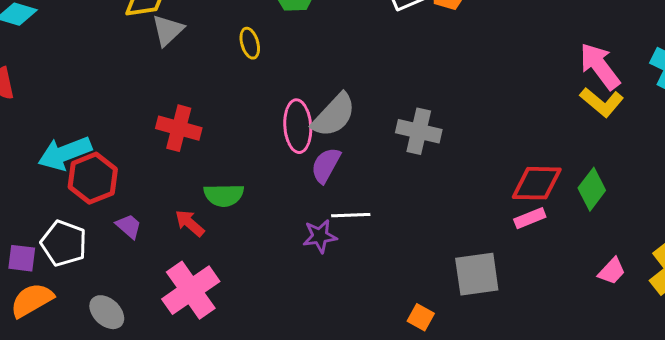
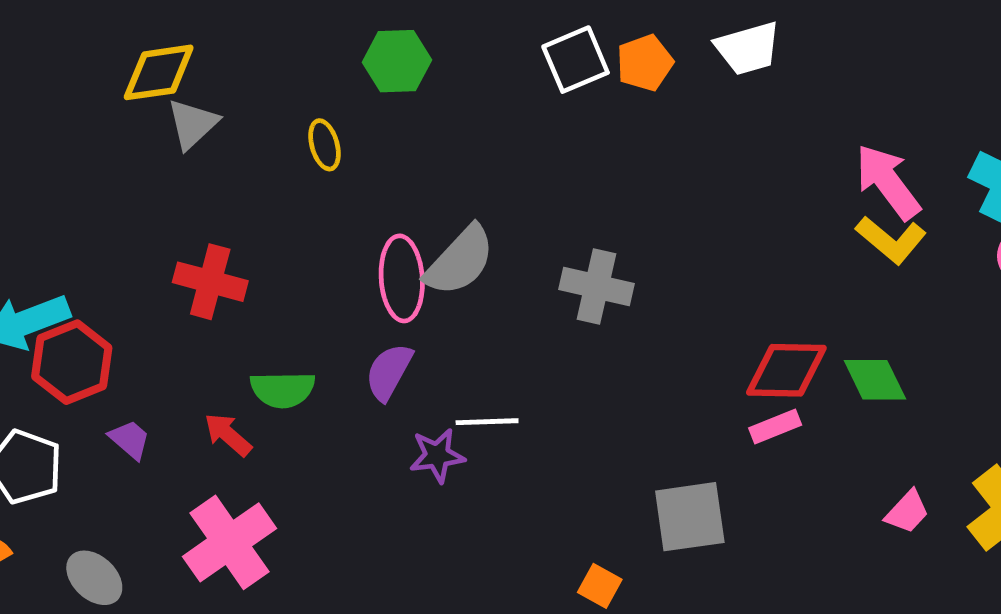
purple semicircle: (326, 165) -> (389, 372), moved
green diamond: (592, 189) -> (875, 380), turned -63

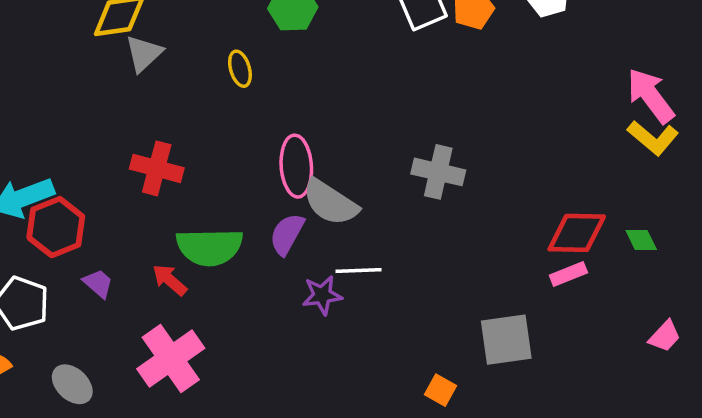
gray semicircle: (460, 261) -> (330, 202), moved, turned 80
green diamond: (875, 380) -> (641, 240), size x0.7
green semicircle: (283, 390) -> (209, 247), size x1.4

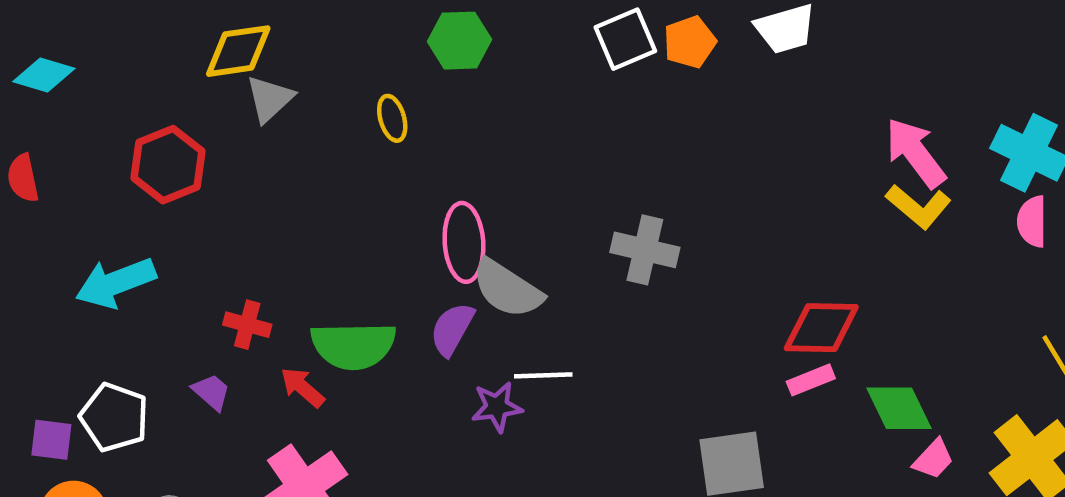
red cross: (157, 168) -> (247, 325), moved, size x0.7
red hexagon: (56, 227) -> (168, 165), moved
green diamond: (641, 240) -> (899, 408), moved, size x1.6

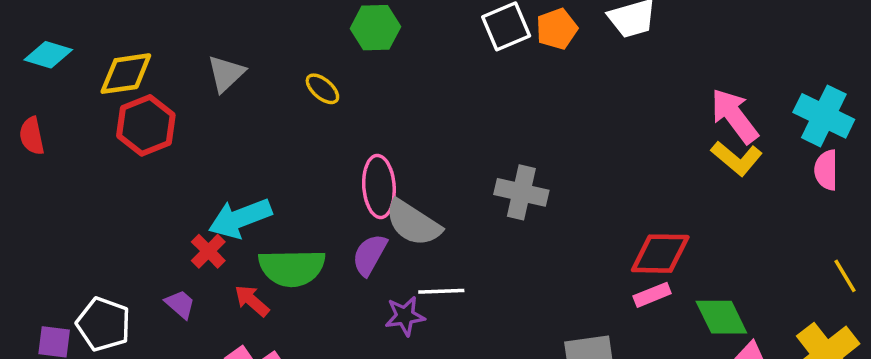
yellow diamond: (238, 51) -> (126, 74), moved
yellow ellipse: (392, 118) -> (322, 89), turned -33
cyan arrow: (116, 283) -> (240, 218), moved
red cross: (247, 325) -> (208, 251), turned 30

